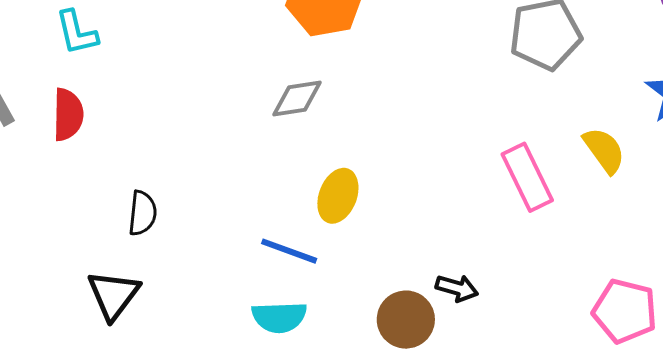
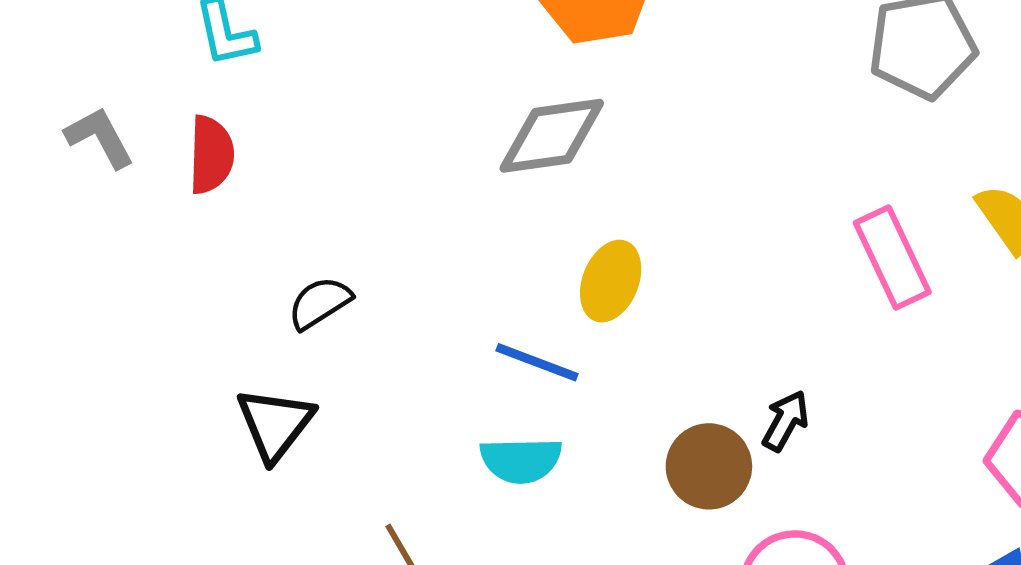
gray diamond: (297, 99) -> (552, 136), size x1.4
black semicircle: (142, 213) -> (320, 303), turned -129
black arrow: (457, 288) -> (786, 421), turned -78

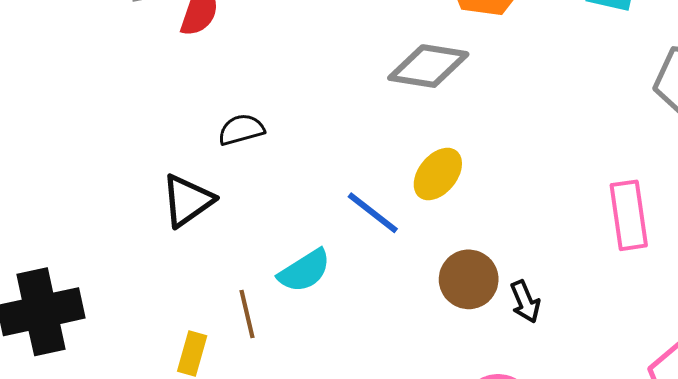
black arrow: (786, 421) -> (525, 302), turned 111
cyan semicircle: (521, 460) -> (304, 271), moved, turned -48
brown circle: (709, 466) -> (469, 279), moved

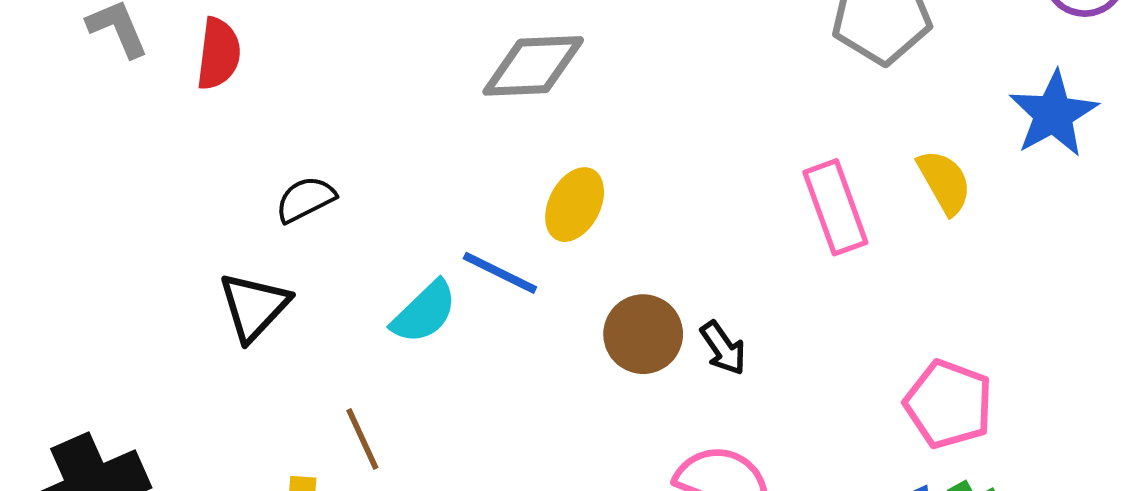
cyan semicircle: (304, 271) -> (424, 312), moved

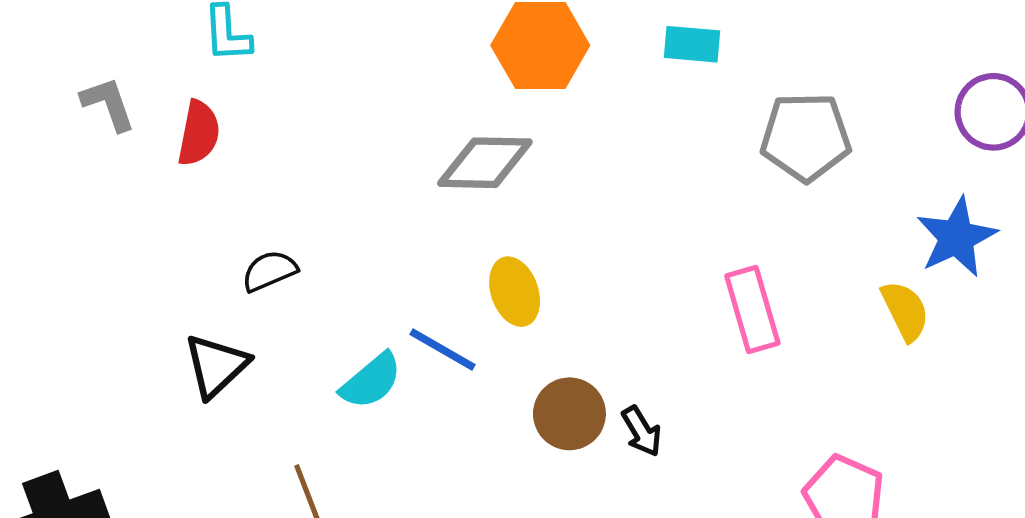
yellow semicircle: (944, 182) -> (905, 311), moved
yellow ellipse: (575, 205) -> (515, 292), turned -50

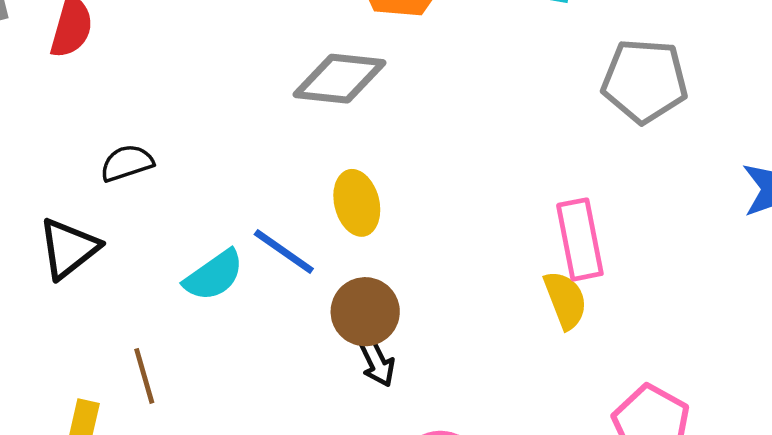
yellow semicircle: (905, 311) -> (565, 300), moved
brown circle: (569, 414) -> (365, 312), moved
black arrow: (642, 431) -> (377, 362), moved

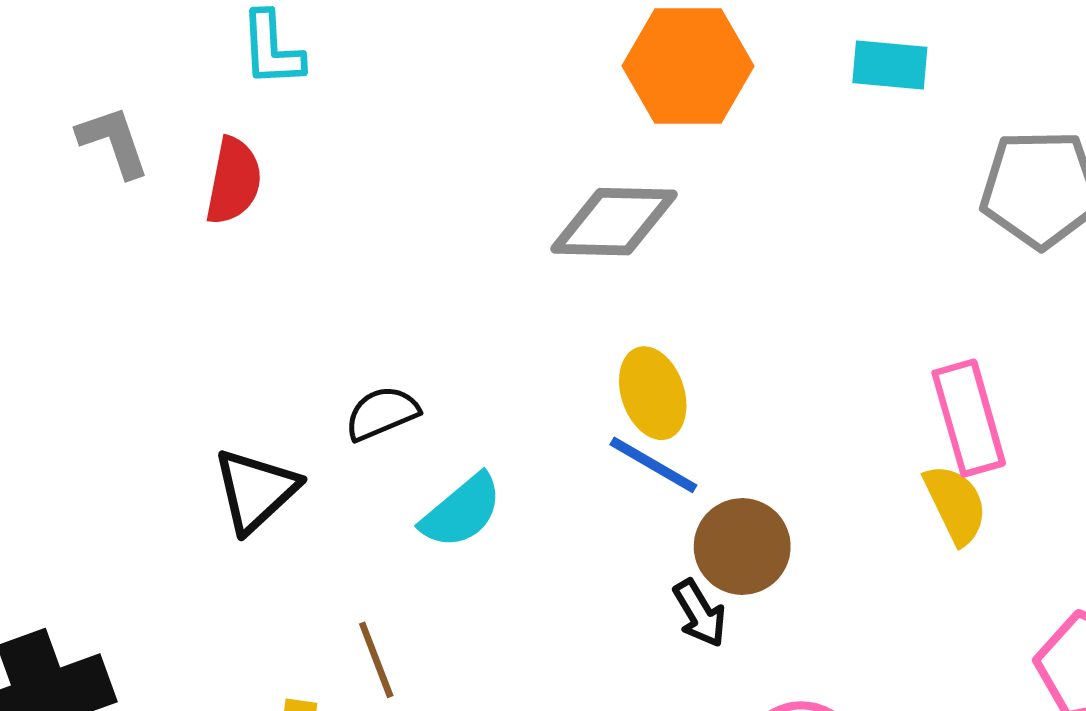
black semicircle: (127, 163) -> (382, 413), moved
blue line: (284, 252) -> (653, 465), moved
brown circle: (365, 312) -> (742, 546), moved

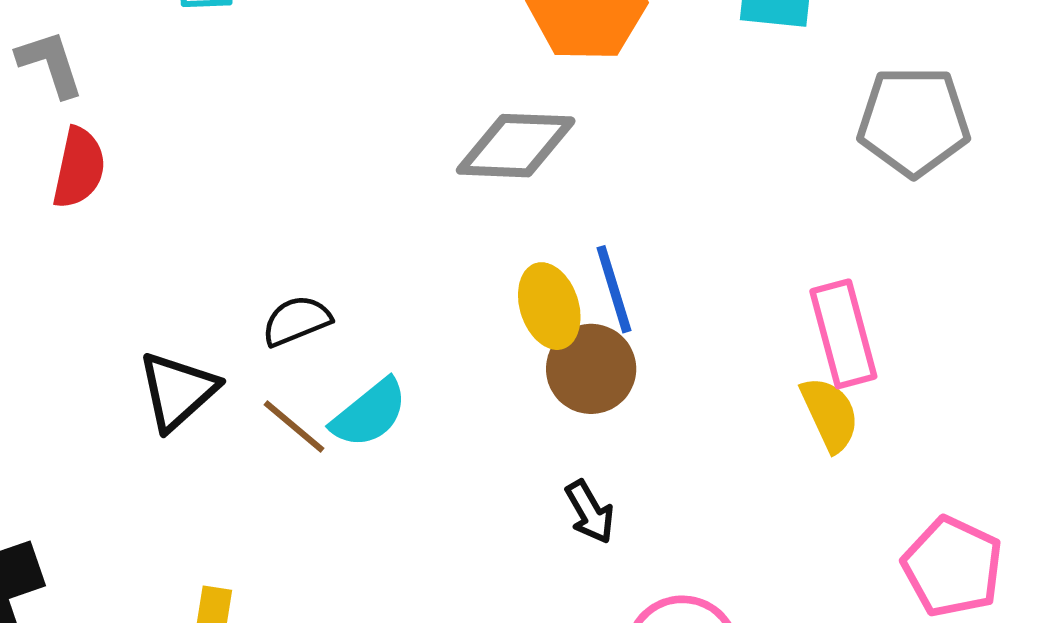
red semicircle: (234, 181) -> (79, 168), moved
blue line: (653, 465) -> (614, 289), moved, turned 42
brown circle: (742, 546) -> (591, 369), moved
brown line: (376, 660) -> (294, 426), moved, turned -30

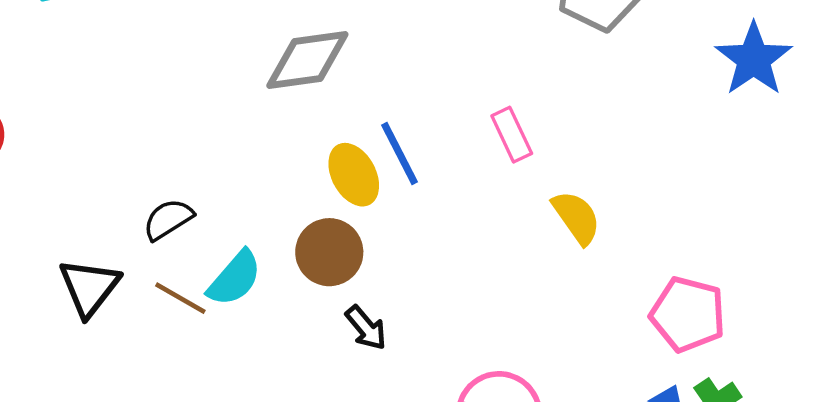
pink rectangle: (843, 334) -> (512, 135), moved, size x0.7
brown circle: (591, 369) -> (329, 252), moved
black arrow: (590, 512) -> (366, 328), moved

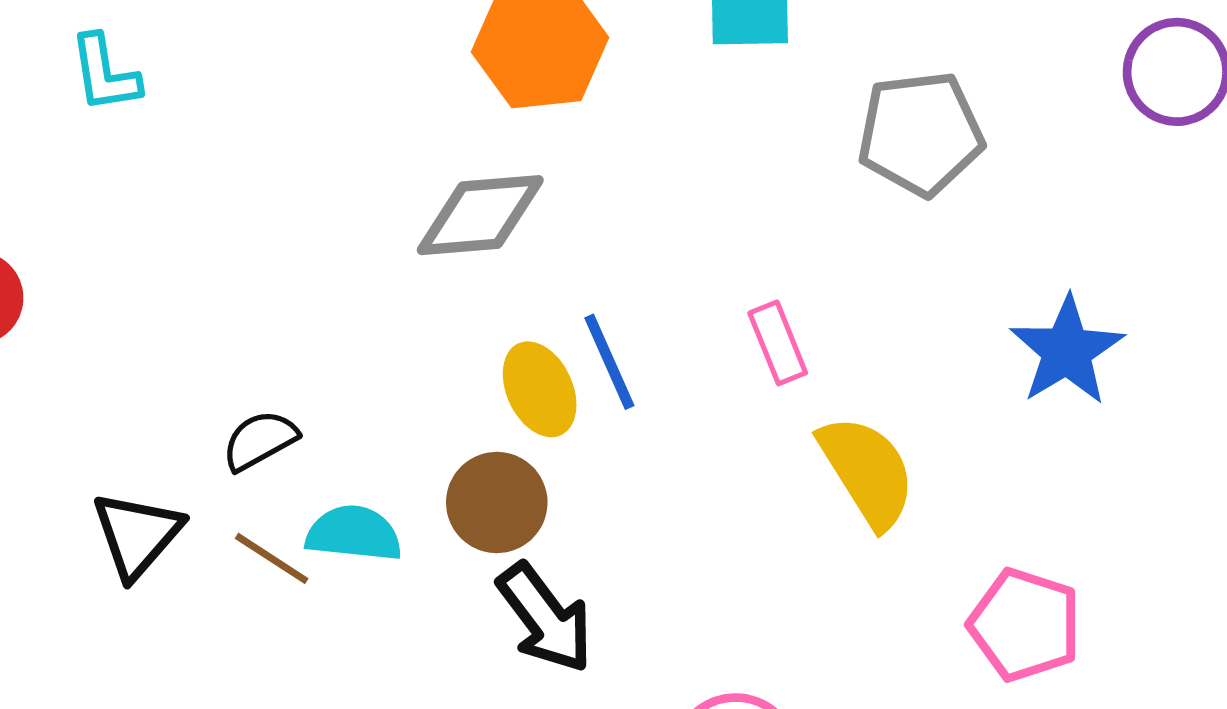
blue star: (754, 59) -> (1067, 351), moved
yellow semicircle: (576, 217) -> (867, 471), size x1.4
cyan semicircle: (235, 278) -> (354, 533), turned -128
black arrow: (366, 328) -> (545, 618), size x1.6

